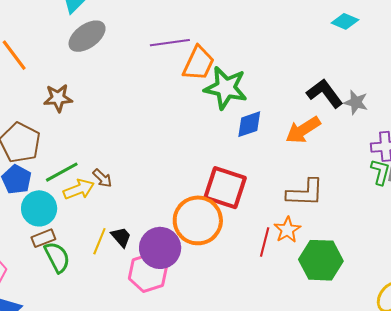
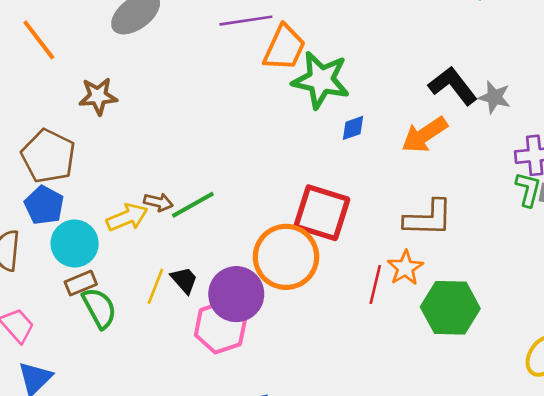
blue diamond: (249, 124) -> (353, 128), size x0.7
green line: (62, 172) -> (193, 205), moved
brown arrow: (102, 178) -> (158, 202), turned -30

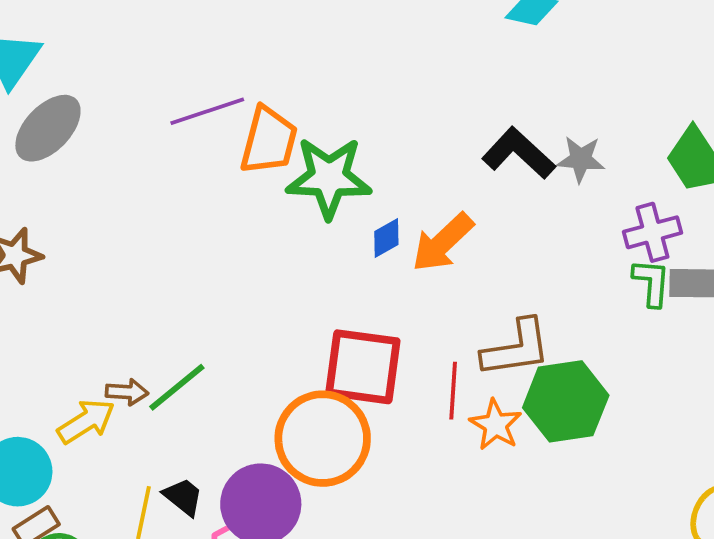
orange arrow: (424, 135) -> (443, 242), moved
red line: (375, 284) -> (453, 391), moved
green hexagon: (450, 308) -> (566, 401), moved

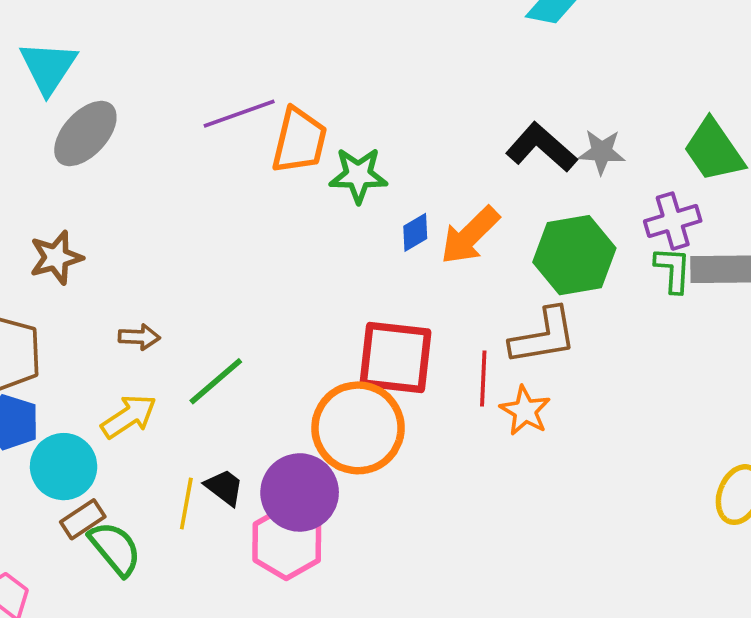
green star: (329, 178) -> (358, 175), size x0.7
brown arrow: (127, 392) -> (139, 337), moved
green hexagon: (566, 401) -> (574, 255), moved

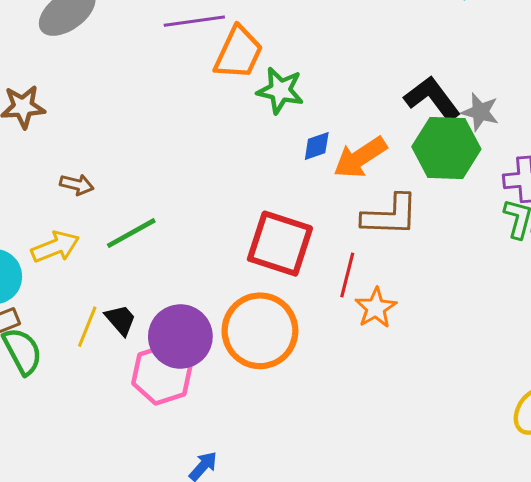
green hexagon: (574, 255) -> (446, 148), moved
brown L-shape: (543, 336) -> (390, 215), moved
orange circle: (358, 428) -> (260, 331), moved

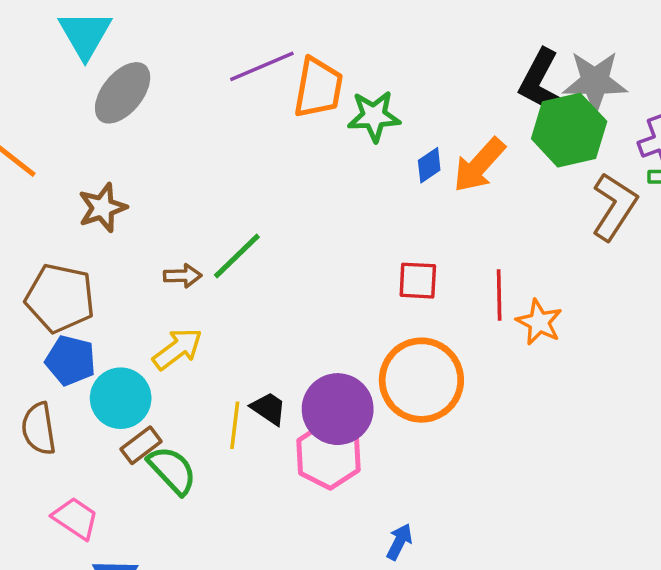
black L-shape: (432, 98) -> (540, 81), turned -100
gray star: (480, 112) -> (595, 82), size x1.5
brown L-shape: (390, 215) -> (614, 206), moved, turned -44
green line: (131, 233) -> (237, 256), moved
red square: (280, 244) -> (418, 281), size x0.6

